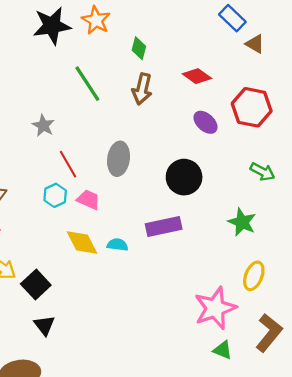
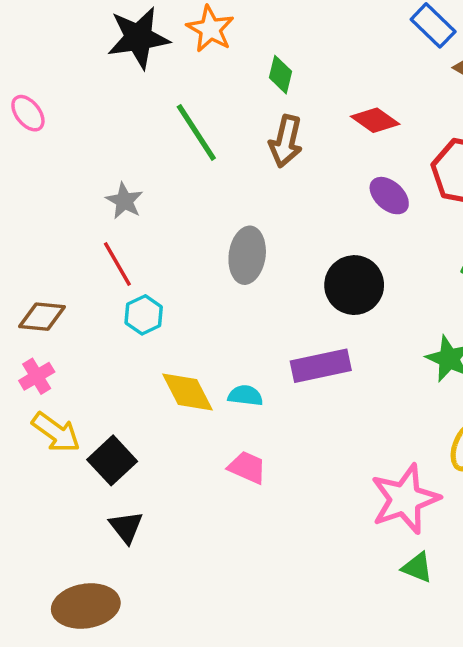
red line: (68, 164) -> (117, 264), moved
pink trapezoid: (88, 200) -> (247, 467), moved

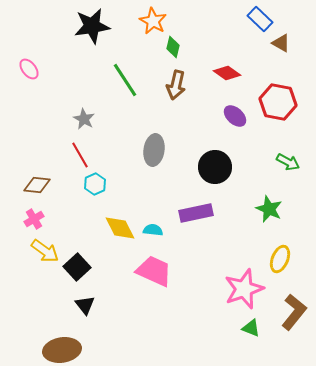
orange star: (210, 29) -> (153, 21), moved
pink trapezoid: (247, 467) -> (154, 271), size x1.6

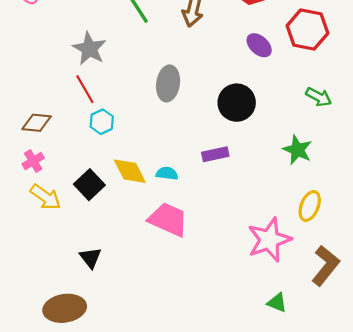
gray star: (84, 119) -> (89, 49), size x1.4
purple rectangle: (196, 213) -> (215, 154), size x0.7
black square: (77, 267) -> (89, 185), moved
green triangle: (251, 328) -> (277, 303), moved

